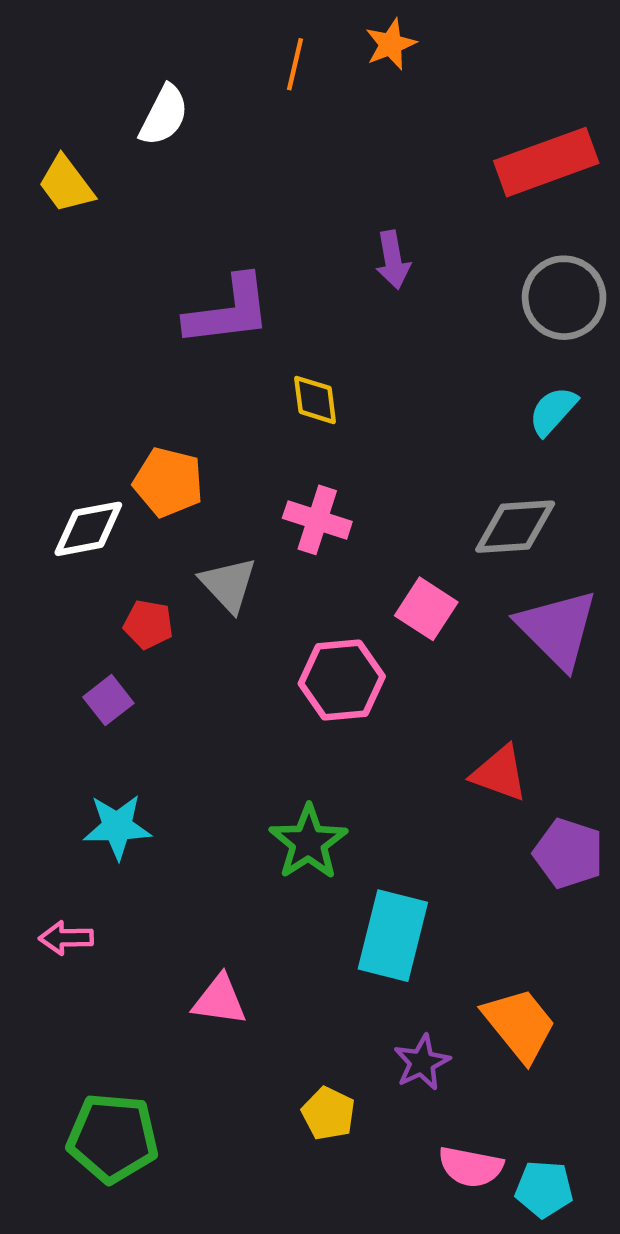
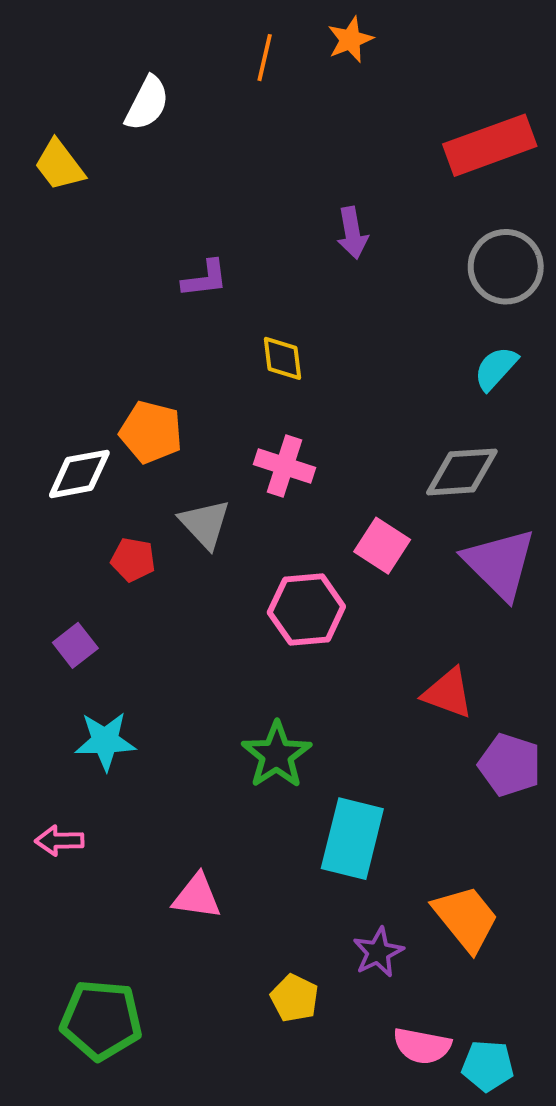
purple L-shape: (228, 311) -> (205, 279), size x0.6
purple square: (108, 700) -> (75, 645), moved

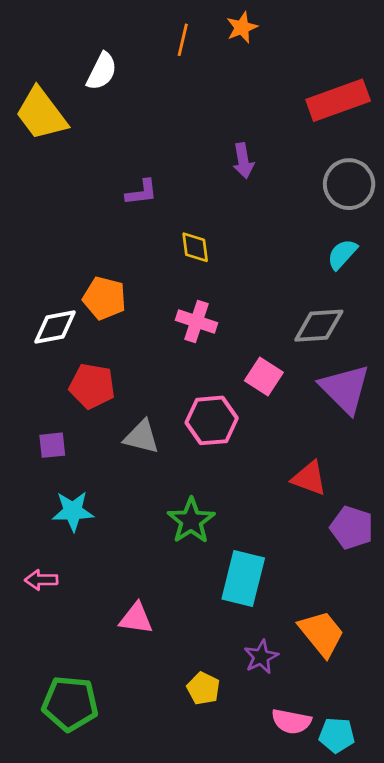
yellow trapezoid: (59, 165) -> (41, 114), size x1.5
gray triangle: (205, 524) -> (142, 437), moved, turned -33
red pentagon: (133, 560) -> (92, 386), size x1.5
purple square: (75, 645) -> (52, 445), turned 32

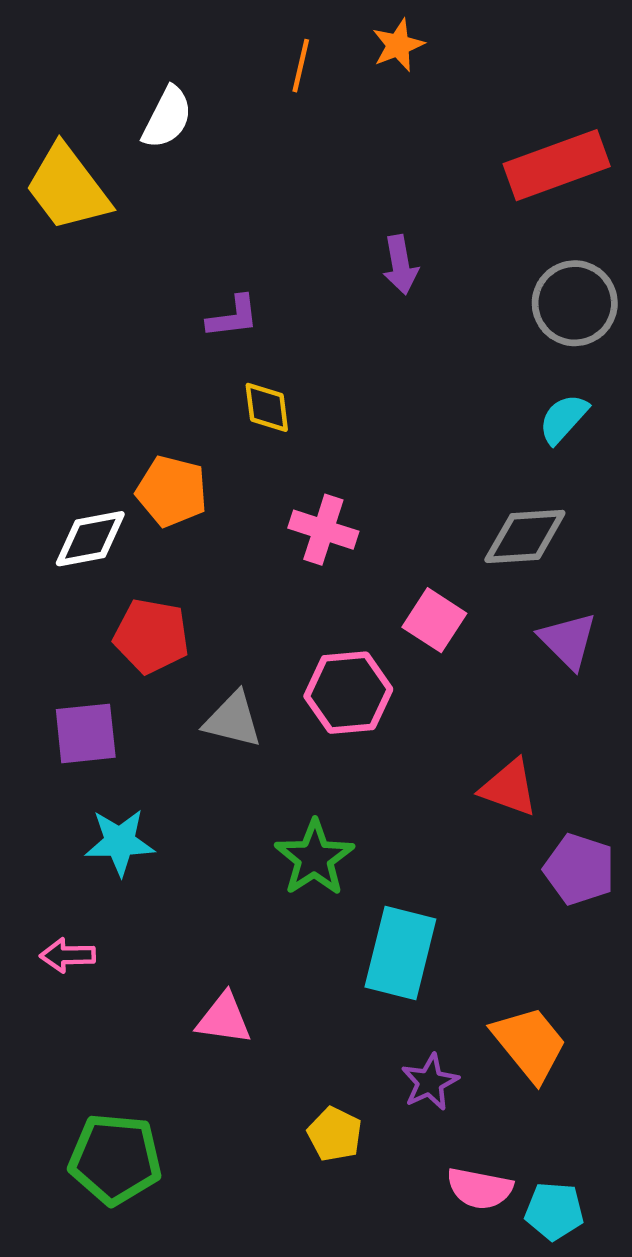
yellow diamond: (195, 247) -> (267, 407), moved
purple triangle: (345, 389) -> (568, 641), size x0.7
purple square: (52, 445) -> (86, 733), size x1.4

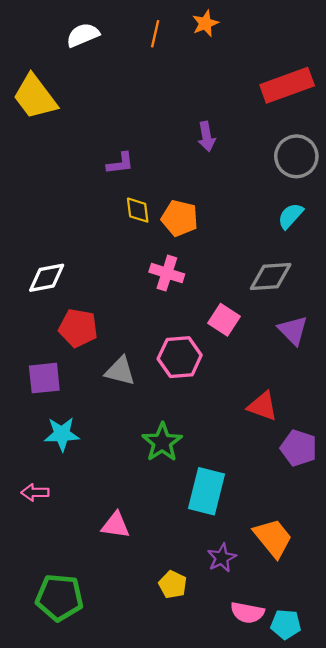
white semicircle: (167, 118) -> (83, 35), moved, turned -140
orange pentagon: (172, 491) -> (180, 218), moved

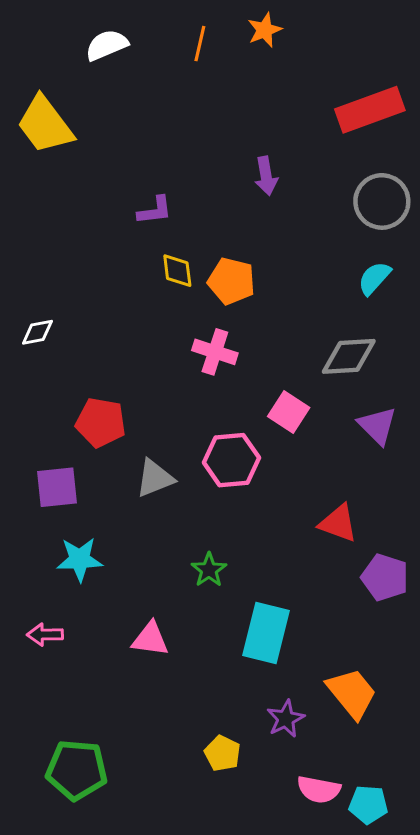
white diamond: (47, 278) -> (37, 332), moved, size x0.7
gray triangle: (120, 371) -> (155, 478), turned -36
green star: (162, 442) -> (209, 570), size x0.7
pink triangle: (115, 525) -> (150, 639), moved

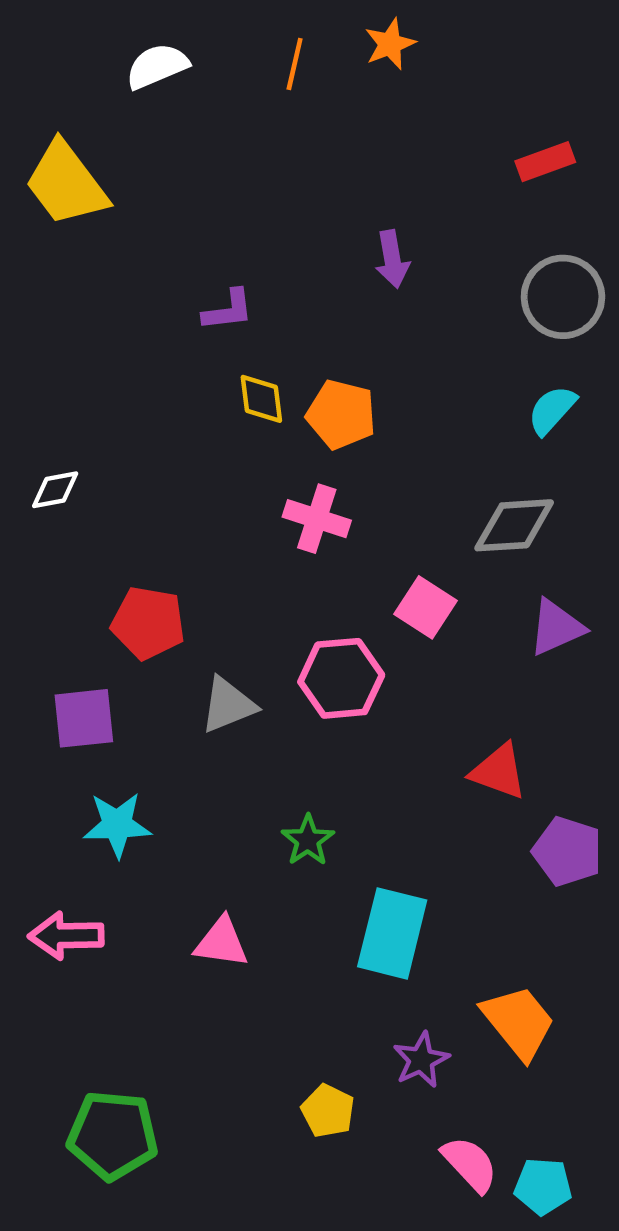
red rectangle: (370, 110) -> (545, 162), size x0.6
purple triangle: (377, 426) -> (556, 627), turned 51
pink arrow: (45, 635) -> (66, 936), size x1.4
pink semicircle: (319, 789) -> (470, 1164), turned -144

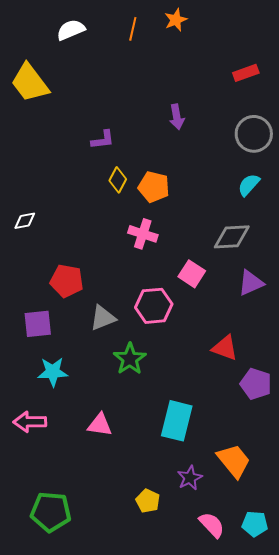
yellow diamond: (261, 399) -> (118, 180), turned 35
green star: (308, 840) -> (130, 359), moved, size x1.4
cyan pentagon: (543, 1186) -> (255, 524), moved

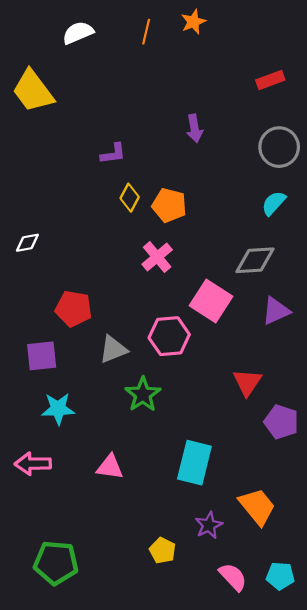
pink cross: (143, 234) -> (157, 257), turned 32
pink square: (192, 274) -> (211, 301), size x1.4
red triangle: (225, 348) -> (247, 382), turned 44

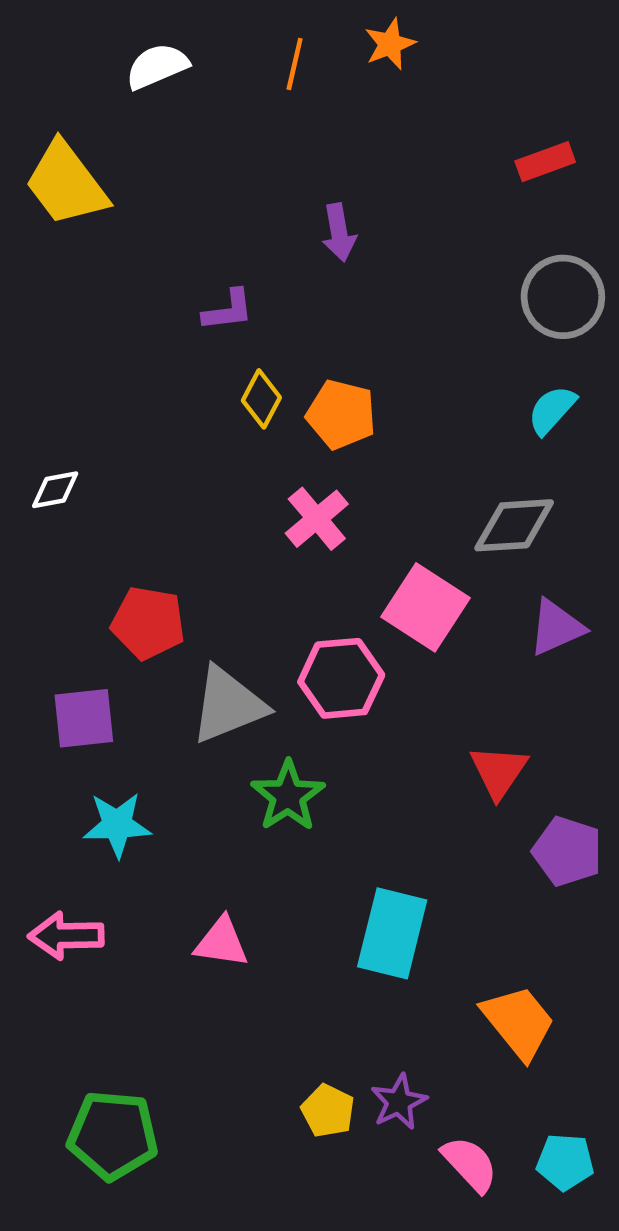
purple arrow: (194, 128) -> (339, 233), moved
gray triangle: (113, 349) -> (228, 705), size x1.4
purple star: (209, 525) -> (399, 1102), moved

